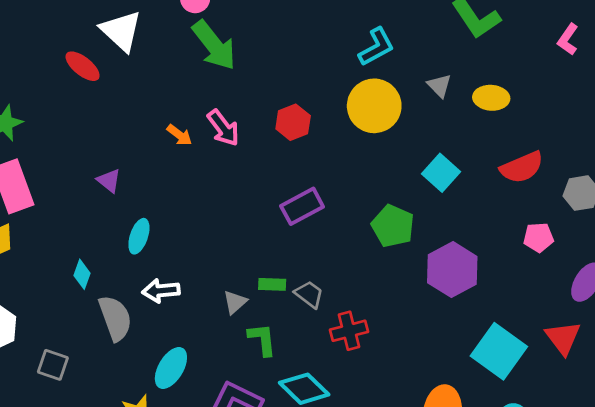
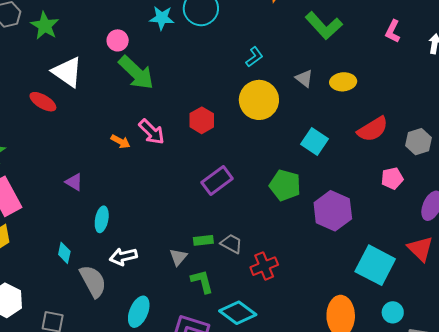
cyan L-shape: (376, 47) -> (254, 57), size x0.7

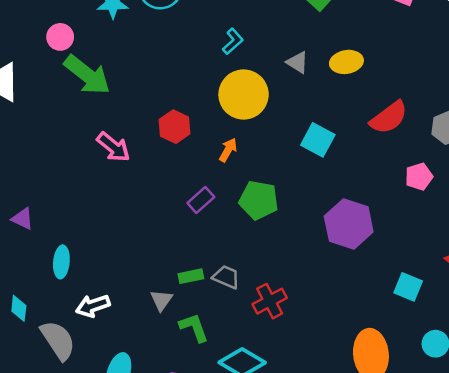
orange arrow: (121, 142) -> (228, 150), moved, turned -84
purple rectangle: (217, 181) -> (201, 200), size x0.7
green pentagon: (285, 185) -> (259, 200), moved
cyan square: (375, 265) -> (408, 287), size x0.6

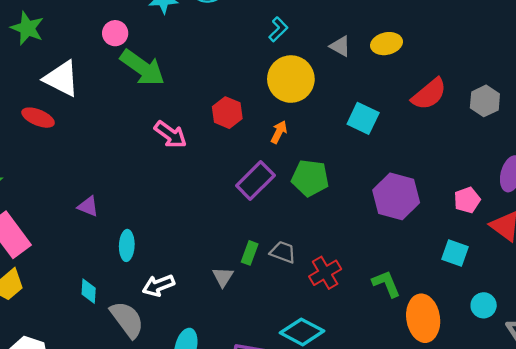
pink pentagon: (419, 177) -> (467, 200), moved
purple rectangle: (201, 200) -> (255, 181), size x1.5
green rectangle: (191, 276) -> (250, 253), turned -55
green L-shape: (194, 328) -> (386, 284), moved

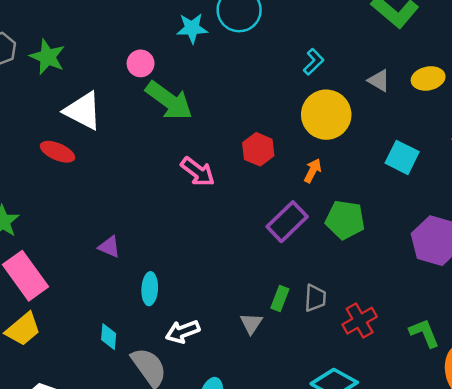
gray trapezoid: (283, 252) -> (315, 298), turned 72

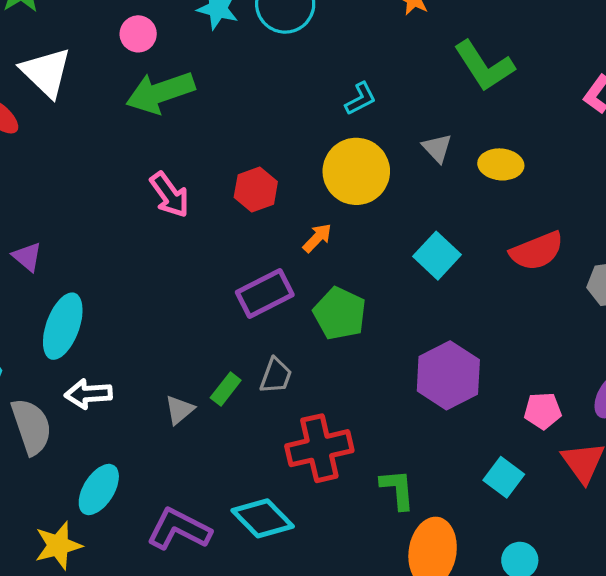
green arrow: (169, 101) -> (160, 92), turned 108
cyan ellipse: (150, 289) -> (63, 326), size x1.5
gray trapezoid: (315, 298) -> (276, 376), moved
red cross: (360, 321) -> (319, 448), size x1.4

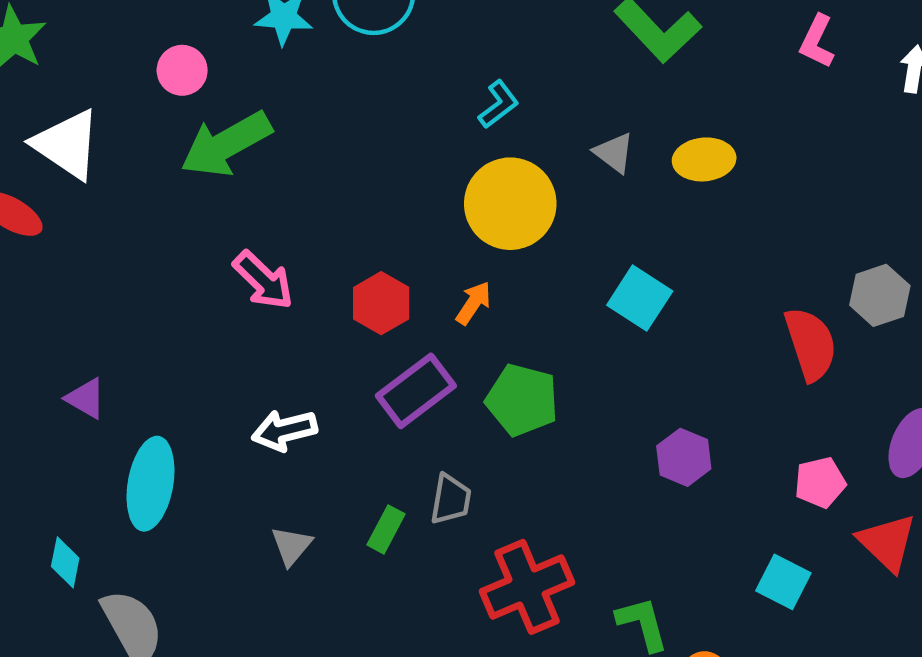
red hexagon: (256, 189) -> (381, 303), moved
red semicircle: (537, 251) -> (811, 344), moved, turned -76
purple hexagon: (448, 375) -> (684, 457), size x0.6
white arrow: (88, 394) -> (284, 430), moved
gray triangle: (179, 410) -> (291, 546), moved

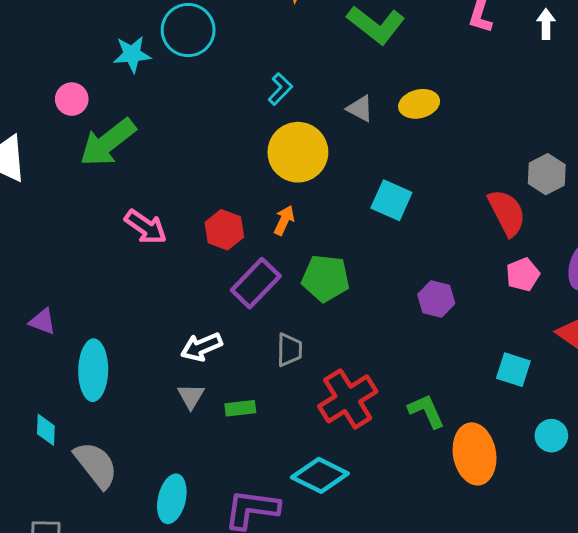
white arrow: (284, 430) -> (201, 347), moved
pink pentagon: (820, 483) -> (523, 275), moved
green rectangle: (386, 529) -> (240, 408), moved, turned 64

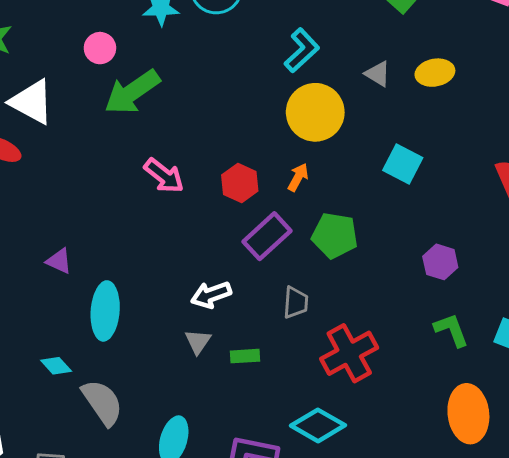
cyan L-shape: (280, 89) -> (302, 50), size x1.4
green L-shape: (426, 411) -> (451, 330), moved
cyan diamond: (46, 430) -> (56, 366), turned -48

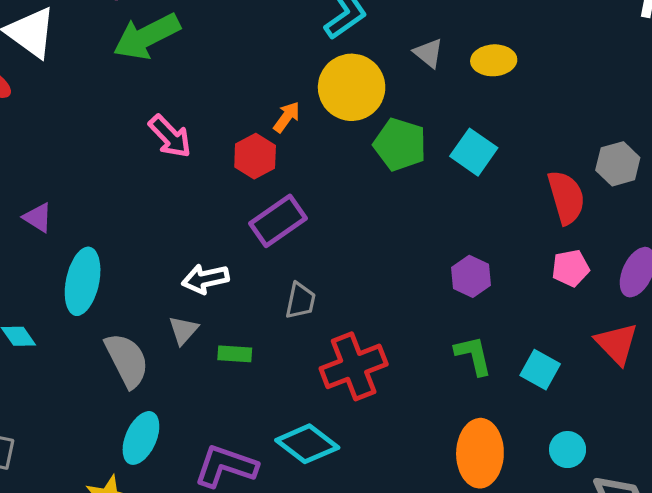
cyan square: (403, 164) -> (474, 152), moved
orange arrow: (298, 177) -> (287, 117), moved
green pentagon: (335, 235) -> (400, 144), moved
gray semicircle: (102, 402) -> (127, 360), moved

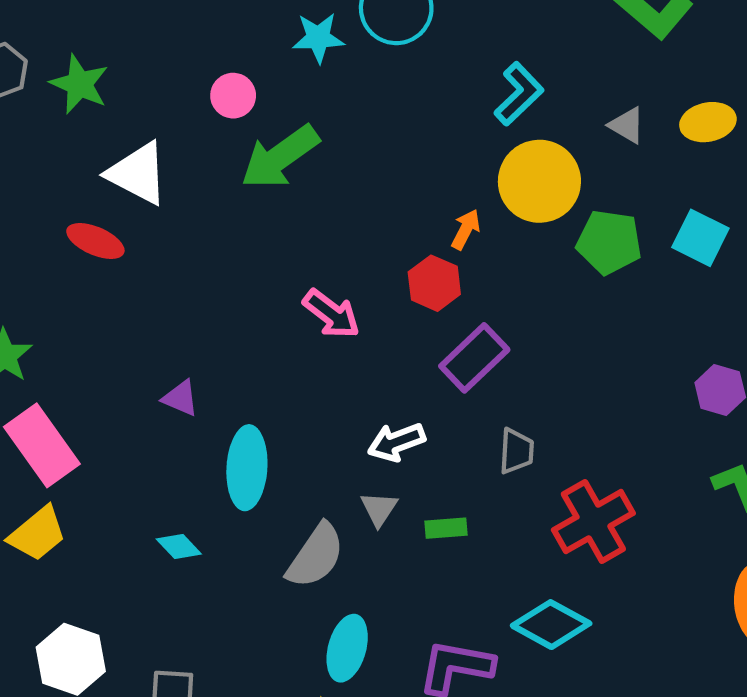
pink arrow: (170, 136) -> (331, 314), moved
gray semicircle: (127, 360) -> (316, 556), turned 70

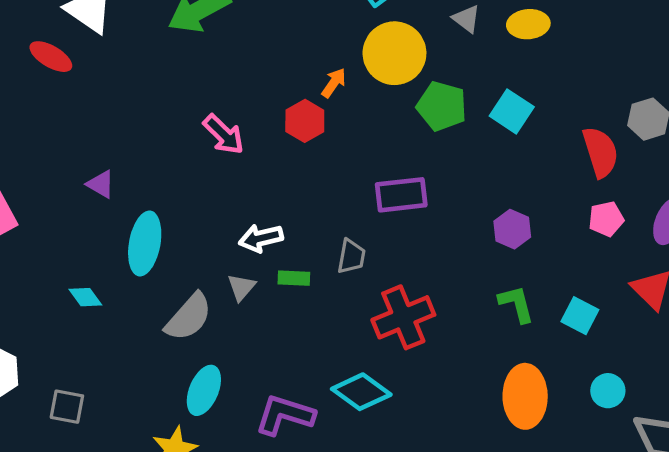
purple rectangle: (474, 358) -> (401, 195), moved, turned 30
green rectangle: (446, 528) -> (294, 278), moved

